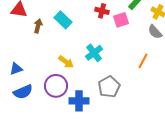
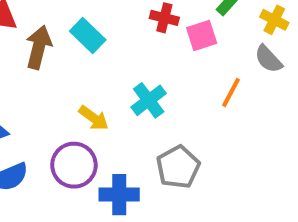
brown arrow: (38, 26) -> (39, 47), size x1.5
orange line: (143, 61) -> (231, 92), moved

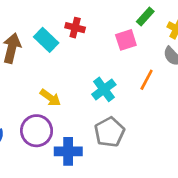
red cross: (164, 18) -> (75, 28), moved
cyan cross: (149, 100) -> (104, 89), moved

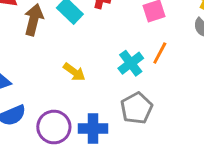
orange line: (147, 80) -> (160, 53), moved
purple circle: (37, 131) -> (54, 127), moved

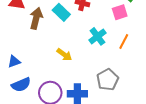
cyan cross: (131, 63) -> (98, 36), moved

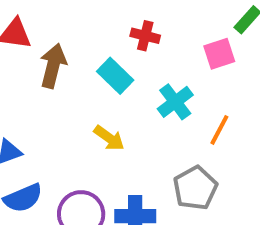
cyan rectangle: (61, 12) -> (115, 76), moved
orange line: (124, 41) -> (219, 130), moved

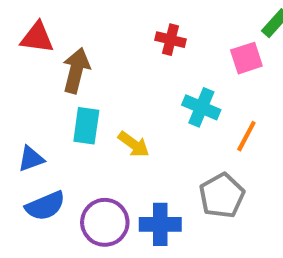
cyan rectangle: (115, 76) -> (86, 126), moved, turned 54
cyan cross: (175, 102) -> (201, 107), turned -30

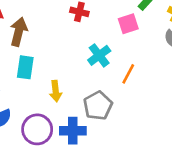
cyan cross: (201, 107) -> (99, 55), turned 30
yellow arrow: (134, 144) -> (56, 91), moved, turned 48
gray pentagon: (222, 196) -> (98, 106), moved

